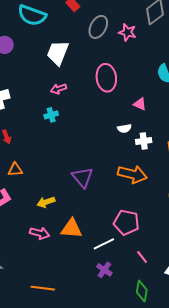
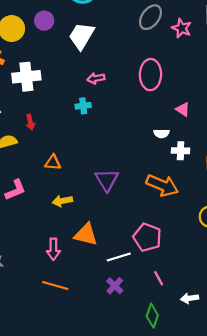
white trapezoid: (58, 53) -> (82, 36), moved
orange triangle: (15, 170) -> (53, 162), moved
pink arrow: (40, 233) -> (53, 249), moved, turned 66
orange line: (43, 288) -> (55, 285), moved

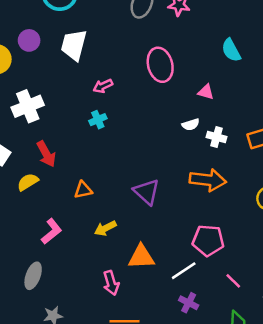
red arrow: (30, 122) -> (46, 154), size x1.5
white cross: (181, 151) -> (217, 137), turned 30

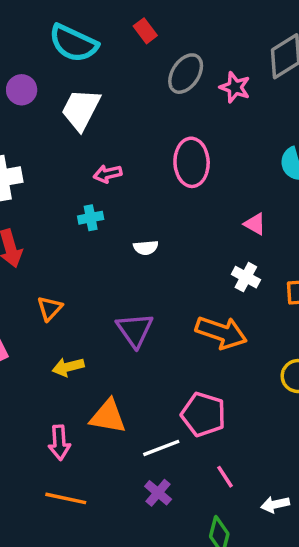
pink triangle: (206, 92) -> (255, 224), moved
white semicircle: (191, 125) -> (146, 248), moved
orange triangle: (83, 190) -> (50, 308), turned -48

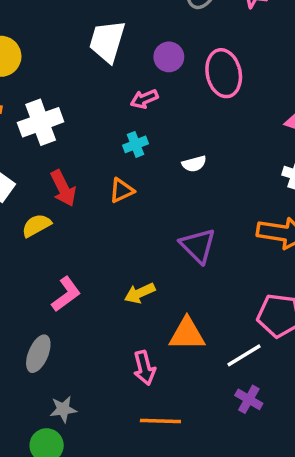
purple circle: (22, 90) -> (169, 57), moved
orange triangle: (50, 308) -> (122, 190), moved, turned 32

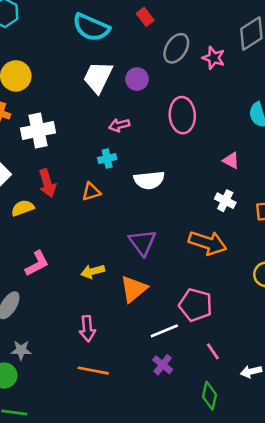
purple circle: (169, 57) -> (137, 79), moved
white semicircle: (194, 164) -> (149, 180), size x1.6
orange triangle: (187, 334) -> (134, 289), moved, turned -48

